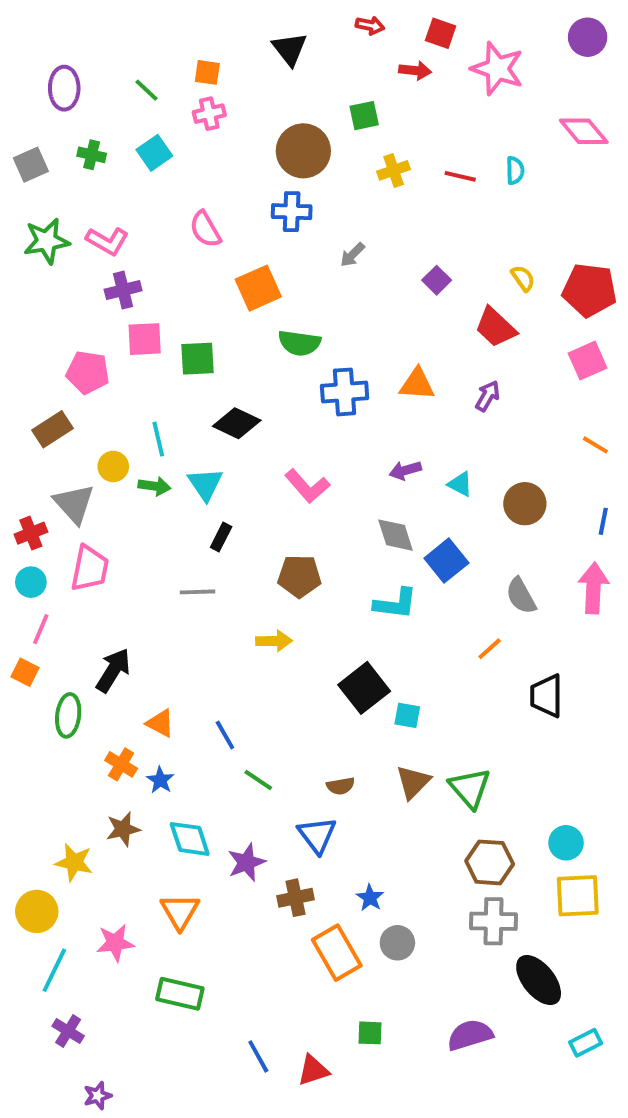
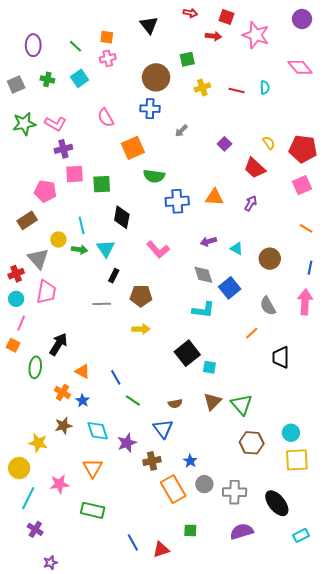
black diamond: (237, 423) -> (122, 217), turned 75
brown pentagon: (299, 576) -> (141, 296), moved
gray cross: (493, 921) -> (235, 492), moved

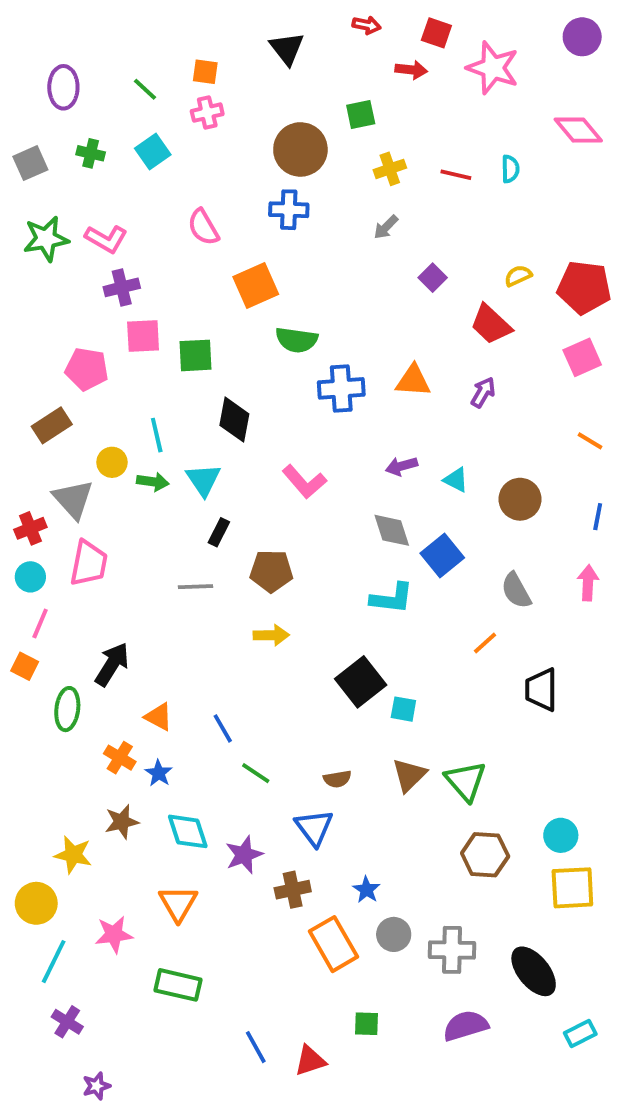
gray arrow: (181, 131) -> (386, 227), moved
yellow semicircle: (269, 143) -> (518, 276), turned -80
pink arrow: (305, 302) -> (588, 583), size x0.7

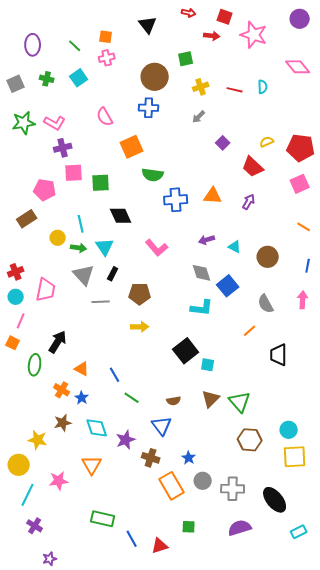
black diamond: (234, 420) -> (121, 216), turned -35
gray triangle: (73, 499) -> (84, 275), moved
brown cross: (293, 890) -> (151, 458), turned 30
green rectangle: (178, 985) -> (103, 519), moved

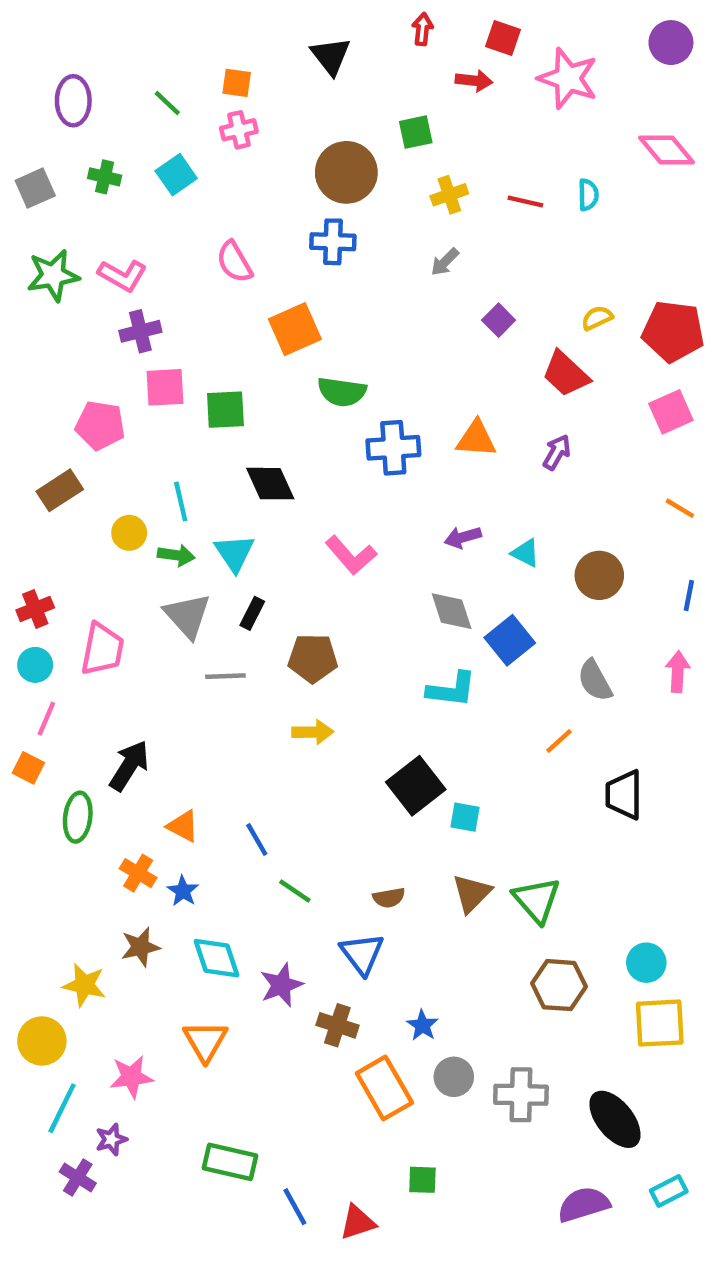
red arrow: (189, 13) -> (422, 29), turned -96
purple semicircle: (240, 528) -> (584, 1204), moved
purple star: (50, 559) -> (111, 1139), moved

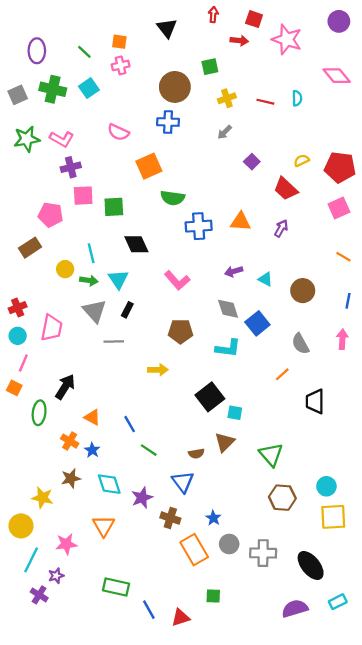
green cross: (105, 177) -> (53, 89), size x1.6
pink semicircle: (234, 262) -> (118, 132), turned -35
brown pentagon: (313, 658) -> (181, 331), moved
brown triangle: (472, 893) -> (225, 442), moved

